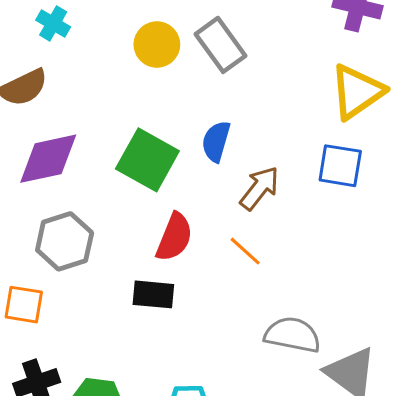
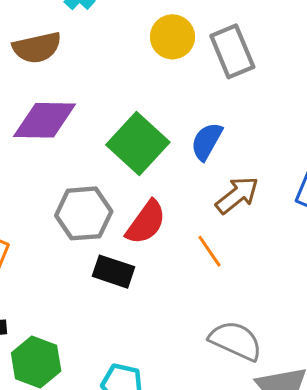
gray hexagon: (65, 241) -> (84, 213), moved

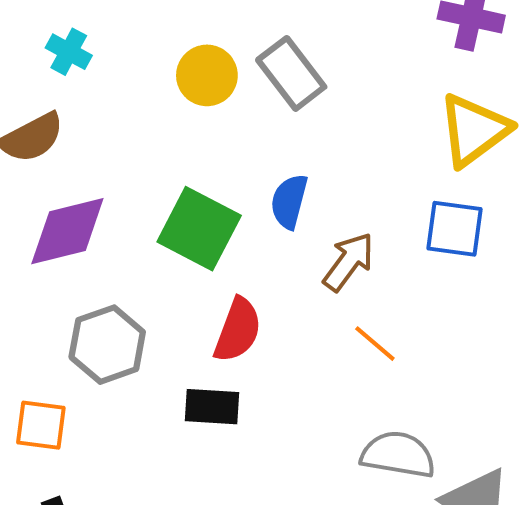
gray hexagon: (84, 213) -> (107, 345), moved
orange line: (210, 251) -> (375, 344), moved

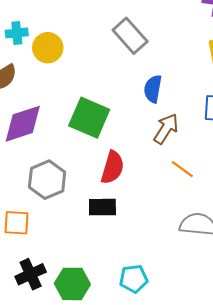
cyan cross: (69, 52) -> (17, 33), turned -30
yellow circle: (207, 75) -> (48, 48), moved
blue semicircle: (289, 201) -> (153, 89), moved

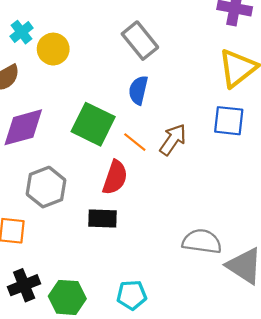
cyan cross: (17, 33) -> (21, 32), turned -35
blue semicircle: (153, 89) -> (138, 90), moved
orange line: (182, 169) -> (135, 142), moved

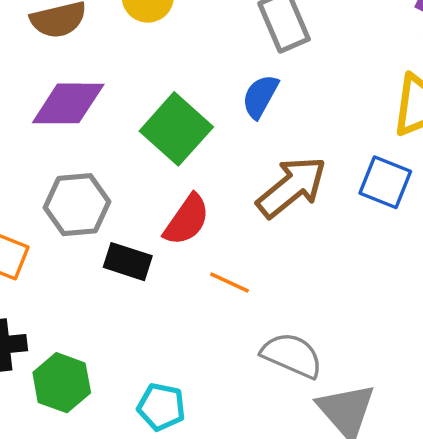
brown arrow: (173, 140) -> (292, 187), size x1.4
orange line: (135, 142) -> (230, 283), moved, turned -30
black rectangle: (103, 218) -> (128, 262), moved

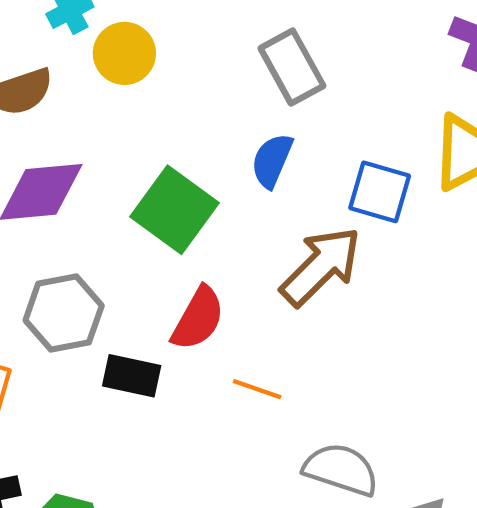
blue square: (385, 182) -> (380, 192), moved

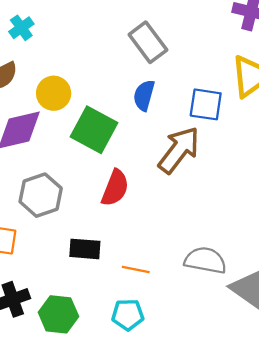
yellow circle: (124, 53) -> (54, 93), moved
black rectangle: (132, 376) -> (85, 249), moved
orange line: (257, 389) -> (136, 269), moved

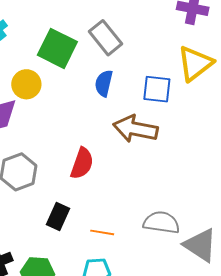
green square: (94, 130) -> (57, 48), moved
brown arrow: (179, 150) -> (135, 129), turned -114
black rectangle: (85, 249) -> (58, 216), turned -68

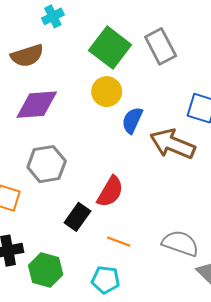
blue semicircle: (104, 83) -> (132, 120), moved
yellow circle: (26, 84) -> (107, 92), moved
red semicircle: (82, 163) -> (110, 192), moved

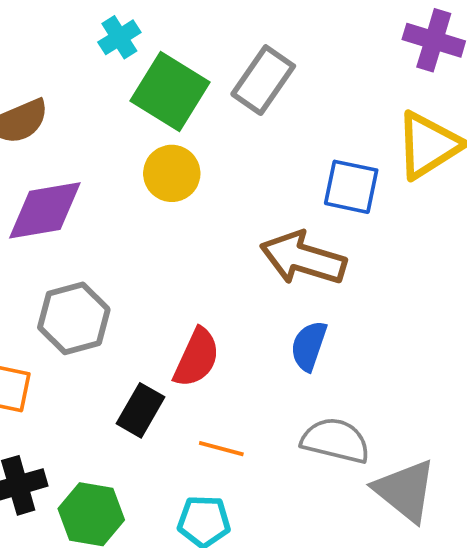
cyan cross: (53, 16) -> (119, 37), moved
gray rectangle: (161, 46) -> (263, 80), turned 68
blue semicircle: (132, 120) -> (309, 346), moved

